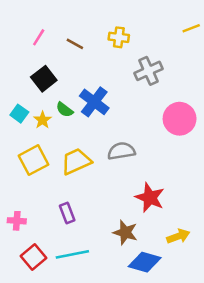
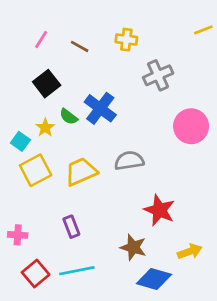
cyan square: (19, 114) -> (20, 141), moved

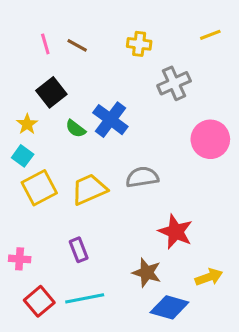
yellow line: (203, 30) -> (210, 35), moved
pink line: (41, 40) -> (45, 44), turned -48
brown line: (80, 46) -> (77, 45), moved
yellow star: (45, 128) -> (27, 124), moved

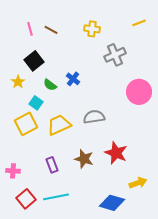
blue cross: (110, 120) -> (73, 79), size x0.6
cyan square: (23, 156) -> (36, 103), moved
brown star: (147, 273) -> (84, 159), moved

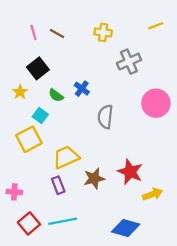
gray semicircle: (94, 117) -> (105, 117), moved, turned -75
yellow trapezoid: (59, 125) -> (66, 157), moved
brown star: (84, 159) -> (94, 178), turned -30
yellow arrow: (138, 183) -> (153, 194), moved

